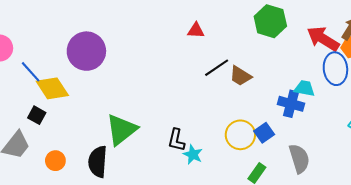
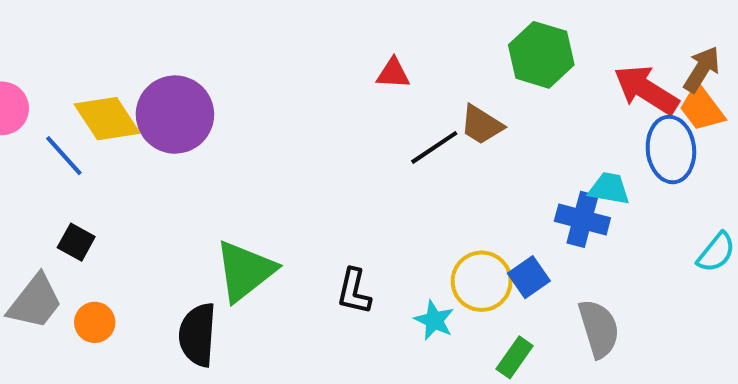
brown trapezoid: (240, 76) -> (482, 125), moved
yellow diamond: (52, 88) -> (107, 119), moved
cyan star: (193, 154) -> (434, 320), moved
orange circle: (55, 161) -> (95, 322), moved

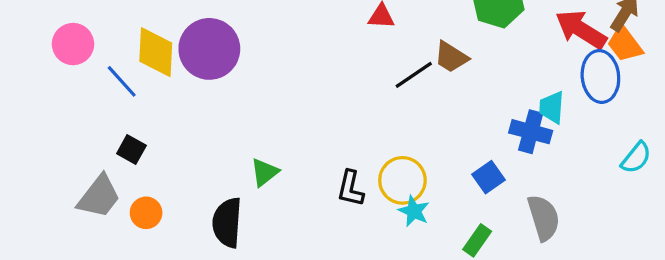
yellow diamond: (107, 119) -> (156, 52), turned 36
cyan trapezoid: (609, 189) -> (552, 107), turned -96
green triangle: (245, 271) -> (265, 172), size x0.6
yellow circle: (482, 281) -> (402, 180), moved

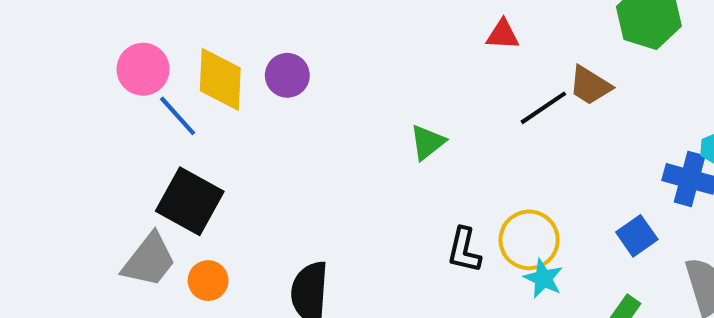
pink circle: (73, 44) -> (143, 69), moved
purple circle: (209, 49) -> (287, 75), size x0.6
black square: (131, 150) -> (190, 201), size x1.8
green triangle: (265, 172) -> (427, 142), moved

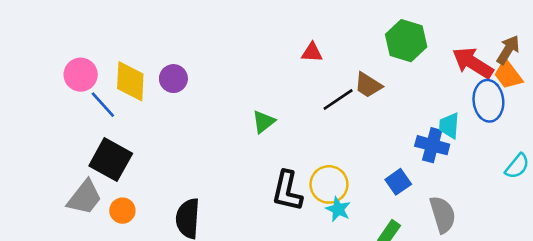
black L-shape: (464, 250) -> (287, 191), size x1.4

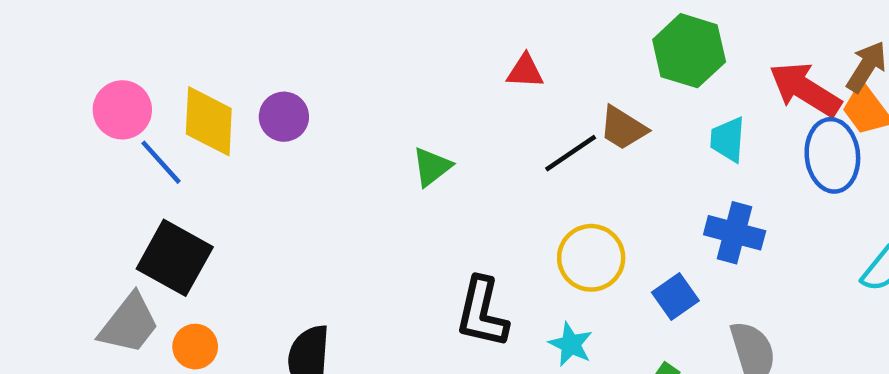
green triangle: (264, 122) -> (432, 167), moved
cyan trapezoid: (449, 126) -> (728, 139), moved
yellow circle: (329, 184) -> (591, 258), moved

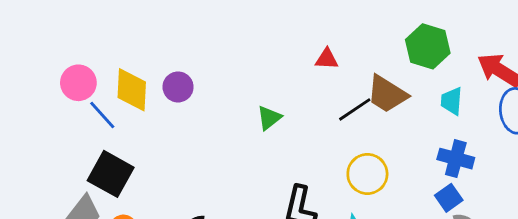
brown trapezoid: (623, 128) -> (387, 94), size x1.4
blue square: (675, 296) -> (449, 198), moved

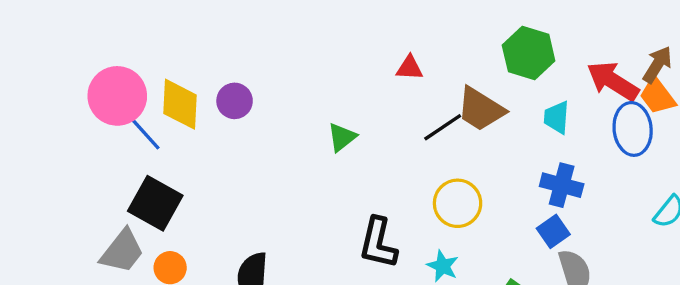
pink circle: (78, 83) -> (117, 96), size x1.4

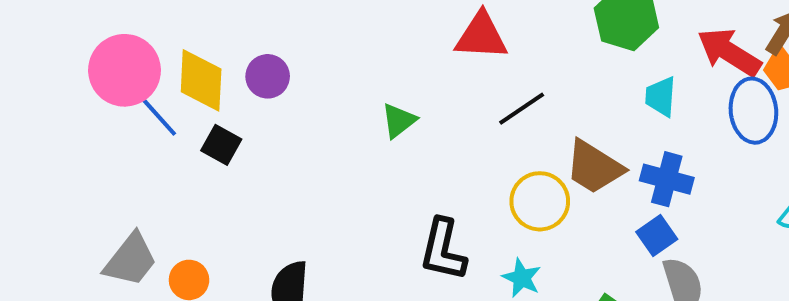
red triangle: (410, 68) -> (481, 36), size x1.6
brown trapezoid: (481, 109) -> (594, 167), moved
black square: (155, 203) -> (221, 145), moved, size x0.6

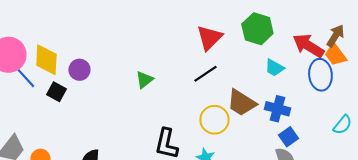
red triangle: (481, 36) -> (209, 38), moved, turned -48
purple circle: (268, 76) -> (79, 70), moved
cyan trapezoid: (661, 96) -> (274, 68), turned -65
blue square: (657, 236) -> (288, 137), moved

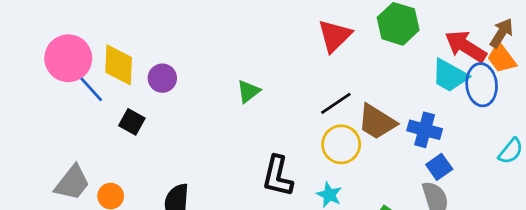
cyan trapezoid: (274, 68) -> (450, 75), moved, size x1.4
black line: (205, 74) -> (336, 103), moved
black square: (56, 92) -> (132, 122), moved

